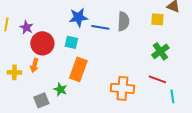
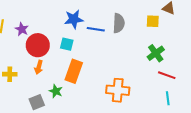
orange arrow: (34, 65) -> (39, 67), moved
red line: (157, 79) -> (167, 75), moved

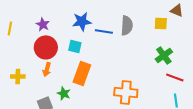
purple star: (22, 29) -> (43, 24), moved

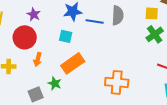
red circle: (46, 47) -> (25, 37), moved
green cross: (164, 55) -> (155, 34), moved
orange rectangle: (82, 73) -> (73, 63), turned 35

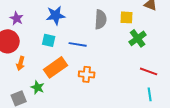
yellow square: (152, 13) -> (127, 17), moved
blue line: (95, 21) -> (78, 44), moved
orange cross: (117, 82) -> (87, 74), moved, size x0.7

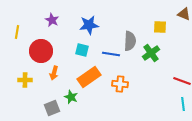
purple star: (17, 18) -> (52, 20), moved
gray semicircle: (101, 19) -> (130, 41), moved
green cross: (138, 38) -> (151, 53), moved

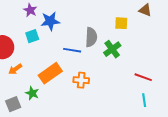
purple star: (52, 20) -> (30, 10), moved
cyan square: (82, 50) -> (32, 36), moved, turned -32
orange arrow: (54, 73) -> (15, 69), turned 40

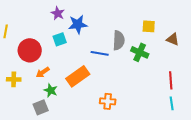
brown triangle: (145, 10) -> (173, 39), moved
green cross: (112, 49) -> (140, 52), turned -30
red line: (143, 77) -> (171, 80), turned 66
orange cross: (81, 80) -> (108, 101), moved
green star: (32, 93) -> (51, 90), moved

